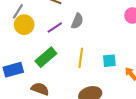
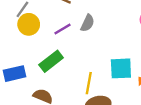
yellow line: (81, 58) -> (89, 83), moved
cyan square: (109, 61) -> (121, 68), size x1.5

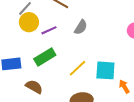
purple line: (62, 29) -> (49, 30), moved
yellow line: (89, 83) -> (77, 68), moved, turned 30

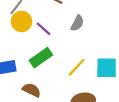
purple line: (49, 30) -> (43, 29), turned 70

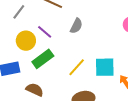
yellow circle: (22, 21) -> (26, 41), moved

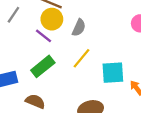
yellow circle: (26, 41) -> (52, 19), moved
yellow line: (77, 67) -> (82, 58), moved

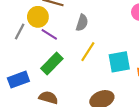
gray line: (13, 15) -> (20, 32), moved
yellow circle: (52, 19) -> (38, 17), moved

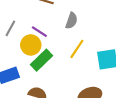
yellow circle: (38, 17) -> (31, 45), moved

